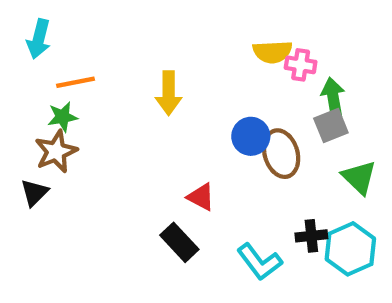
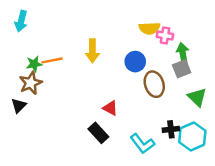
orange line: (75, 82) -> (52, 60), moved
blue circle: (251, 136) -> (135, 62), moved

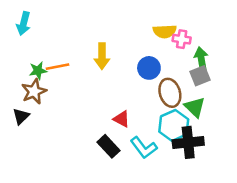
green triangle: (197, 97) -> (195, 107), moved
black cross: (171, 129) -> (188, 142), size x1.6
cyan hexagon: (192, 136) -> (174, 125), moved
cyan L-shape: (142, 144) -> (144, 148), moved

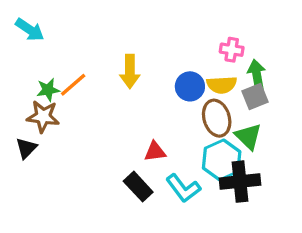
cyan arrow: (24, 24) -> (30, 30), turned -70
yellow semicircle: (165, 31) -> (222, 85), moved
orange line: (57, 67) -> (73, 85), turned -30
brown star: (34, 91) -> (43, 116), turned 30
red triangle: (122, 119) -> (155, 152), turned -36

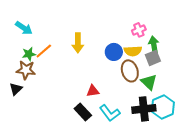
cyan arrow: (30, 30) -> (24, 28), moved
pink cross: (232, 50) -> (139, 30), turned -32
cyan hexagon: (222, 160) -> (163, 107), moved

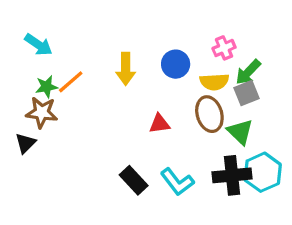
green arrow: (154, 45) -> (248, 72), turned -126
blue circle: (114, 52) -> (176, 64), moved
red triangle: (93, 91) -> (159, 124), moved

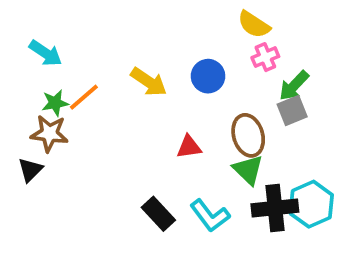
yellow arrow: (126, 69) -> (149, 82), turned -56
yellow semicircle: (214, 82) -> (254, 25), moved, turned 36
green triangle: (240, 132) -> (248, 170), moved

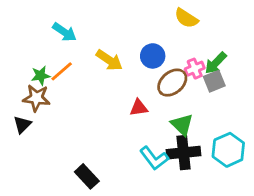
cyan arrow: (46, 53) -> (64, 32), moved
pink cross: (265, 57) -> (195, 69), moved
brown ellipse: (248, 135) -> (172, 83), moved, turned 68
black cross: (275, 208) -> (183, 153), moved
black rectangle: (158, 214) -> (87, 176), moved

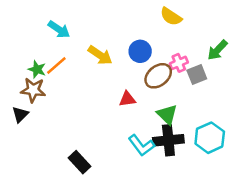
green arrow: (216, 63) -> (217, 50), moved
green star: (41, 76) -> (37, 69), turned 30

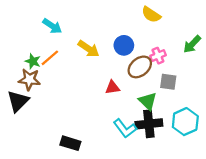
gray square: (197, 75) -> (168, 82), moved, turned 30
black triangle: (20, 114) -> (18, 101), size x1.5
black rectangle: (80, 162) -> (70, 143), turned -30

